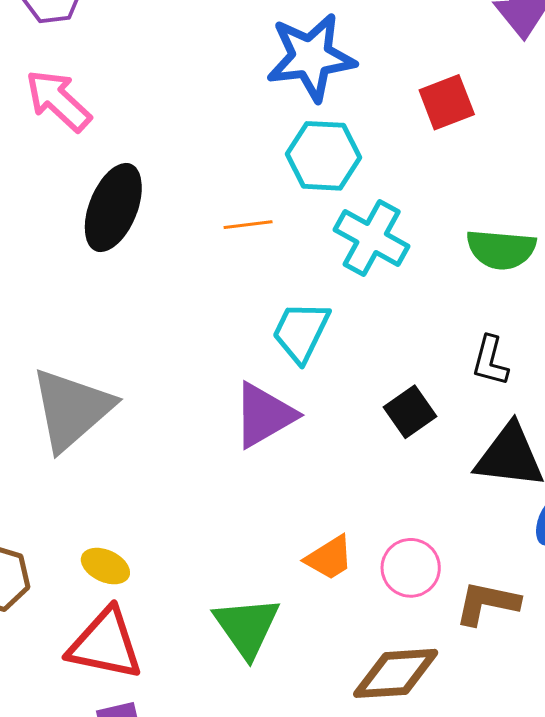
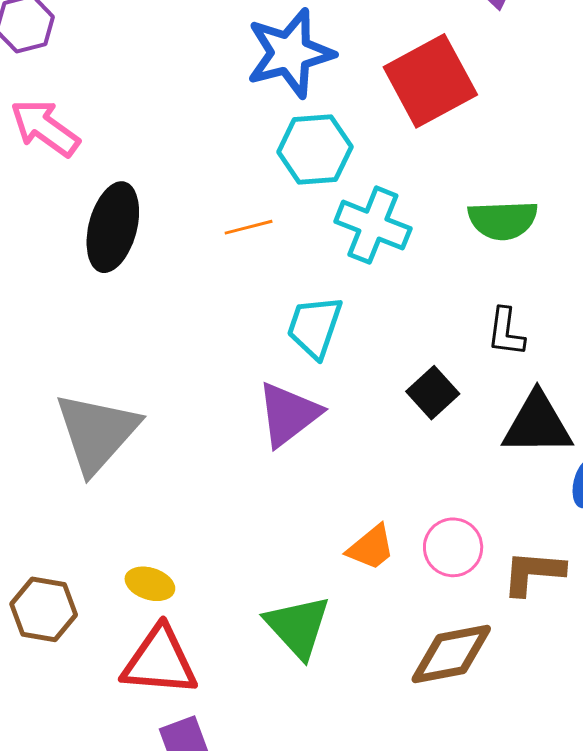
red square: (447, 102) -> (430, 81), size x1.6

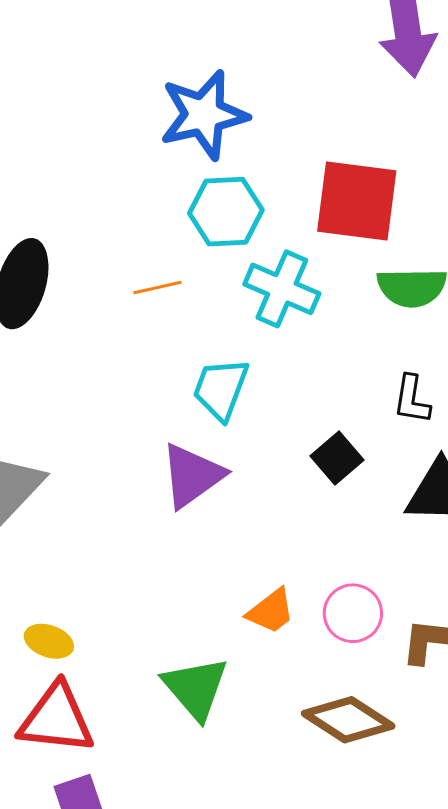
red square: (430, 81) -> (357, 201), moved, turned 34
brown diamond: (451, 654) -> (348, 720), turned 42

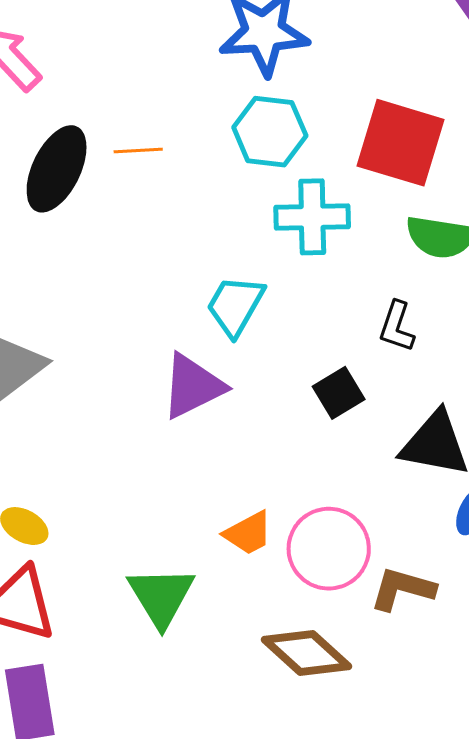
orange line: (157, 287) -> (138, 150), moved
cyan cross: (282, 289) -> (312, 217), turned -34
black L-shape: (412, 399) -> (397, 327), moved
pink circle: (353, 613) -> (329, 549), size x1.4

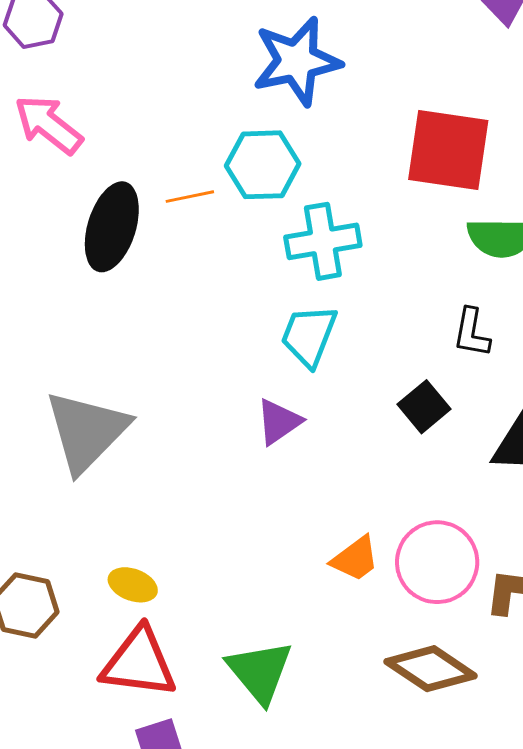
cyan hexagon: (270, 132) -> (263, 165), moved
cyan cross: (312, 217) -> (323, 241), moved
purple triangle: (193, 386) -> (279, 422), size x0.7
green triangle: (161, 596) -> (260, 672), moved

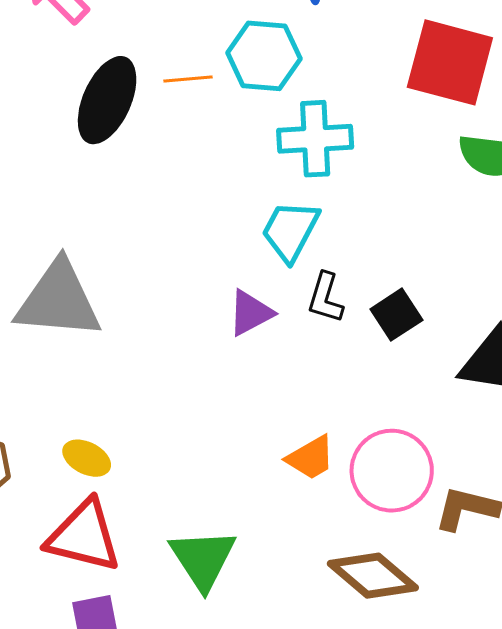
black L-shape: (472, 333) -> (325, 298), moved
gray triangle: (86, 431) -> (58, 300), turned 44

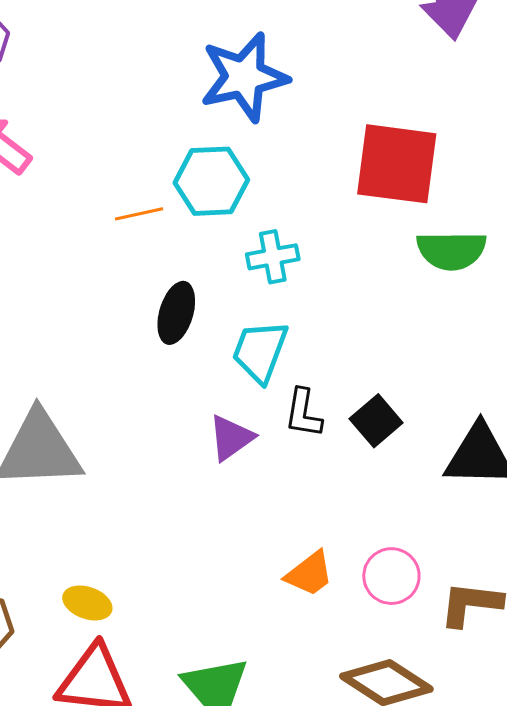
black ellipse: (107, 100) -> (176, 313), moved, size x0.7
cyan cross: (315, 139) -> (273, 257), size x0.7
pink circle: (392, 471) -> (391, 576), size x0.7

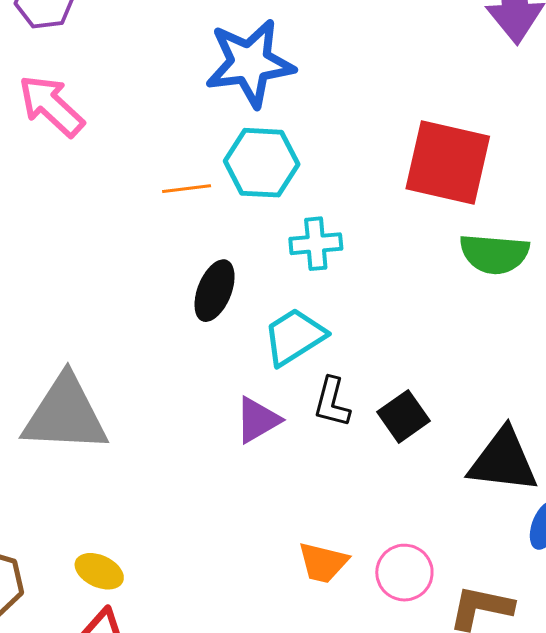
blue star: (244, 77) -> (250, 63), moved
cyan trapezoid: (260, 351) -> (294, 337), turned 32
orange trapezoid: (309, 574) -> (323, 563), turned 46

